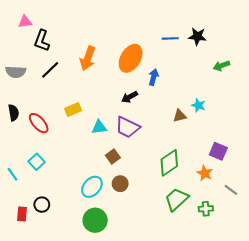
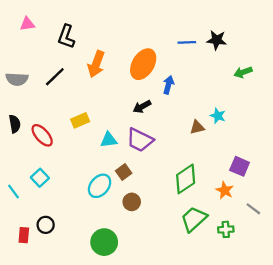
black L-shape: (42, 41) -> (66, 37), moved
cyan ellipse: (92, 187) -> (100, 186), moved

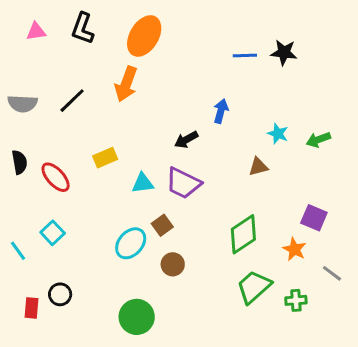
black L-shape: (66, 37) -> (83, 28), moved
orange ellipse: (143, 64) -> (144, 36), moved
green arrow: (243, 72) -> (318, 140), moved
cyan star: (218, 116) -> (278, 134), moved

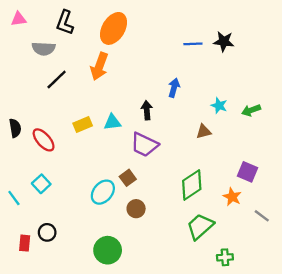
pink triangle: (36, 31) -> (19, 19), moved
gray semicircle: (23, 104) -> (44, 49), moved
black arrow: (186, 140) -> (147, 110), turned 114
cyan triangle: (143, 183) -> (112, 122), moved
green cross: (296, 300) -> (225, 257), moved

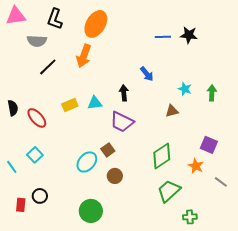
pink triangle: (19, 19) -> (16, 16), size x1.5
blue arrow: (174, 88) -> (147, 74), turned 126
green arrow: (251, 110) -> (212, 93), turned 112

